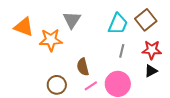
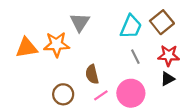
orange triangle: (24, 27) -> (27, 48), moved, turned -30
gray line: (122, 51) -> (135, 57), turned -40

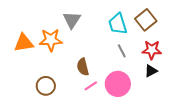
cyan trapezoid: (131, 27) -> (118, 24), turned 140
brown circle: (63, 94) -> (46, 86), moved

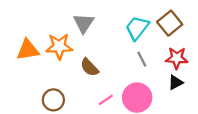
cyan trapezoid: (118, 24) -> (137, 28), turned 55
brown semicircle: (83, 67) -> (89, 67), moved, turned -30

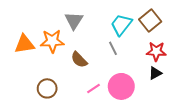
gray line: (142, 59) -> (113, 48), moved

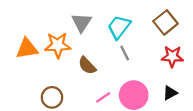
cyan trapezoid: (121, 25) -> (119, 27), moved
black triangle: (155, 73) -> (170, 93), moved

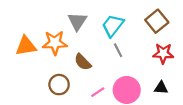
black triangle: (170, 93) -> (161, 88), turned 32
brown circle: (52, 97) -> (59, 85), moved

